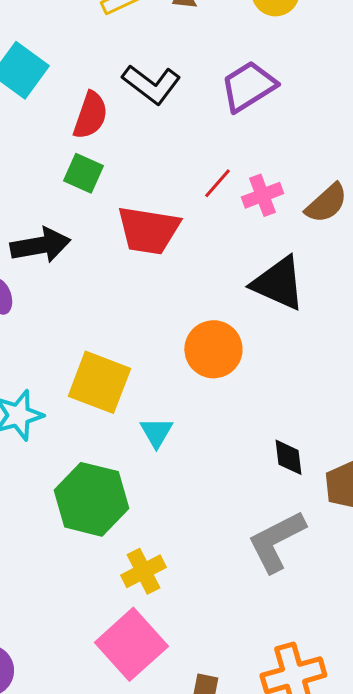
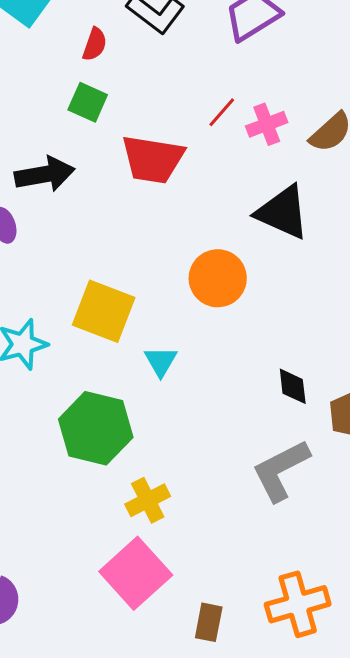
red semicircle: (90, 115) -> (95, 44), size x0.7

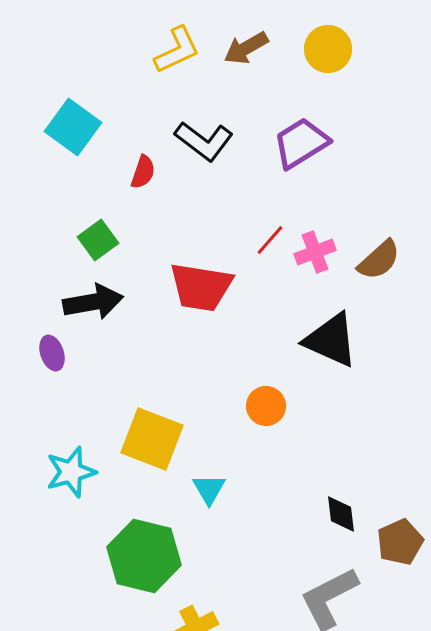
green square: (88, 102) -> (98, 240), moved, turned 30
orange circle: (218, 278) -> (266, 406), size x0.7

